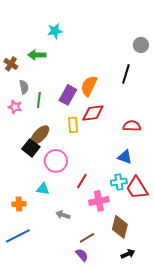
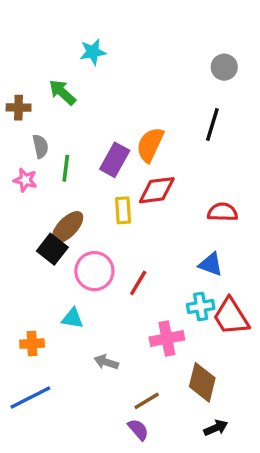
gray circle: (141, 45) -> (224, 67), moved
green arrow: (37, 55) -> (62, 92), turned 42
brown cross: (11, 64) -> (19, 108), turned -32
red line: (82, 181) -> (138, 283), moved

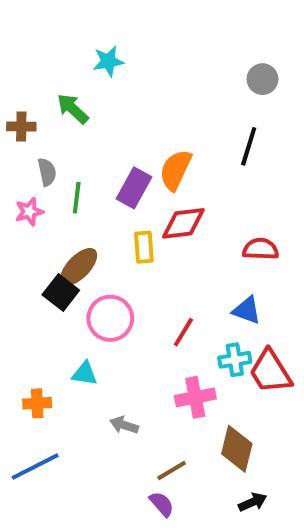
pink star: (25, 180) -> (29, 212), turned -30
red line: (138, 283) -> (183, 332), moved

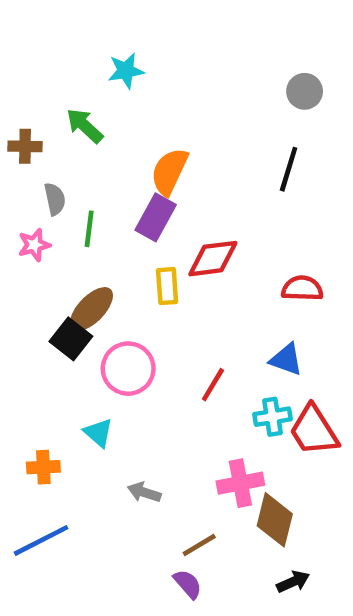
orange semicircle: (176, 170) -> (169, 172), moved
cyan triangle: (85, 374) -> (98, 433), turned 32
pink cross: (195, 397) -> (240, 483), moved

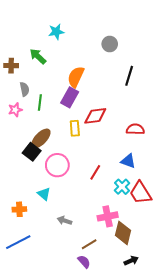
gray circle: (305, 91) -> (110, 44), moved
cyan cross: (272, 417) -> (122, 187), turned -35

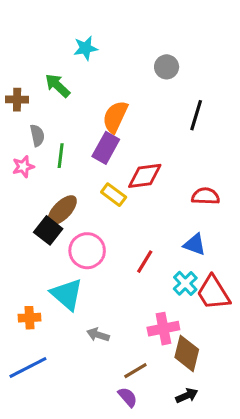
yellow rectangle: (75, 128) -> (114, 195), turned -49
cyan triangle: (44, 194) -> (67, 294), size x1.6
black arrow: (131, 261) -> (187, 396), moved

